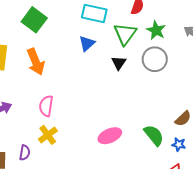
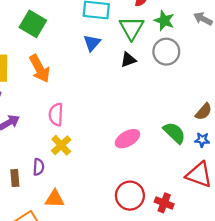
black triangle: (119, 63) -> (128, 60), turned 42

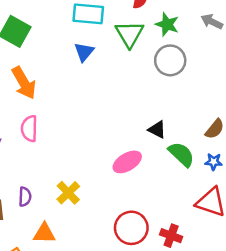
black triangle: (128, 60) -> (157, 130), moved, turned 49
pink semicircle: (56, 114) -> (29, 129), moved
yellow cross: (61, 145) -> (68, 193), moved

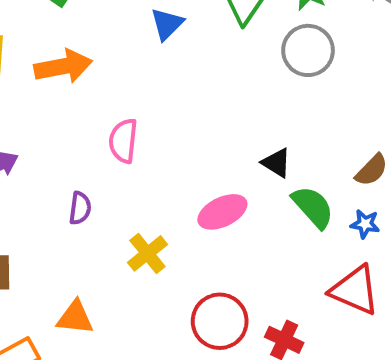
orange arrow: (24, 83) -> (63, 66), turned -76
pink semicircle: (29, 129) -> (123, 141), moved
yellow cross: (68, 193) -> (147, 253), moved
purple semicircle: (25, 197) -> (80, 208), moved

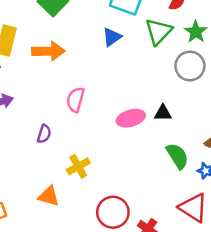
black triangle: (277, 163) -> (163, 113), moved, turned -42
pink ellipse: (222, 212) -> (131, 118), moved
orange triangle: (75, 318) -> (49, 196), moved

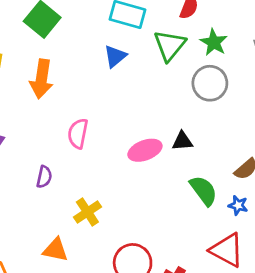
orange arrow: (48, 51) -> (41, 79), turned 104

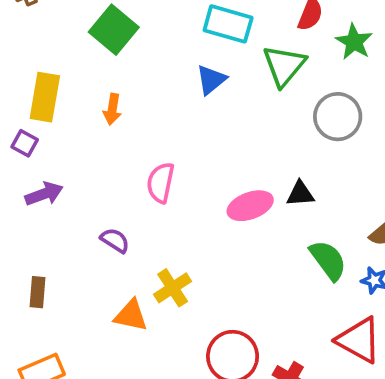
green star: (214, 42) -> (354, 42), moved
orange arrow: (41, 79) -> (112, 109), size x0.6
purple semicircle: (44, 177) -> (115, 240), turned -70
orange triangle: (55, 250) -> (131, 315), moved

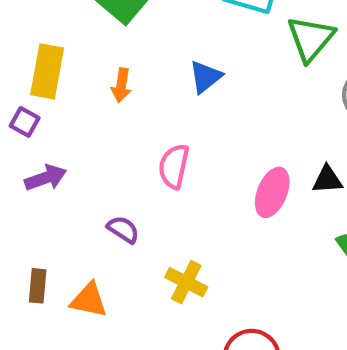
blue triangle: (211, 80) -> (205, 77), moved
pink ellipse: (250, 206) -> (272, 192), turned -48
yellow cross: (173, 288) -> (186, 282), turned -30
orange triangle: (131, 315) -> (89, 300), moved

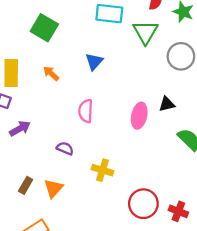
orange arrow: (121, 85) -> (51, 73), turned 133
brown rectangle: (38, 286) -> (26, 185), turned 35
orange triangle: (89, 300) -> (53, 188), turned -50

